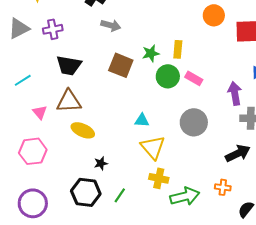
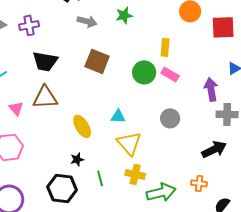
yellow rectangle: (178, 49) -> (165, 47), moved
green star: (151, 53) -> (124, 15), moved
gray circle: (194, 122) -> (170, 118), size x0.7
yellow ellipse: (83, 130) -> (82, 126), moved, turned 35
green line: (120, 195) -> (100, 178), moved, turned -49

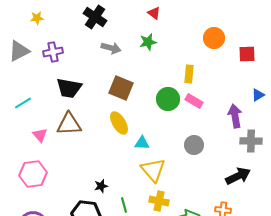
red square: (223, 27) -> (247, 54), size x0.7
yellow ellipse: (82, 126) -> (119, 123), moved

